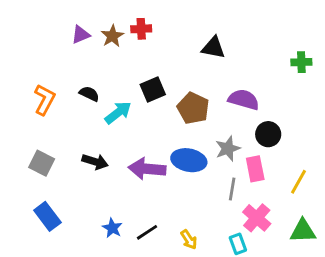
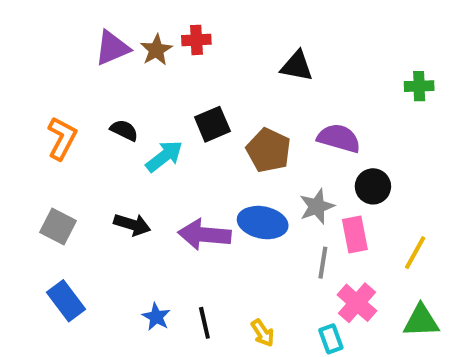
purple triangle: (81, 35) -> (112, 48), size x1.4
black line: (147, 232) -> (204, 323), turned -70

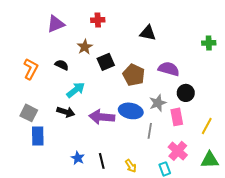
brown star: (156, 50) -> (85, 47), moved
cyan arrow: (164, 156) -> (76, 90), moved
gray line: (323, 263) -> (150, 131), moved
blue rectangle: (66, 301) -> (38, 136), moved, turned 36

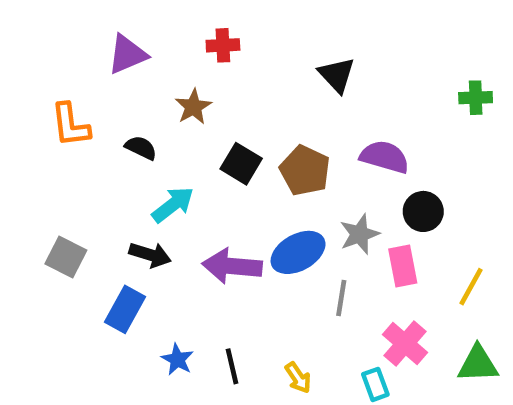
black triangle: (148, 33) -> (337, 75), turned 36
black square: (106, 62) -> (241, 164), moved, turned -36
orange L-shape: (31, 69) -> (70, 125), moved, turned 145
blue ellipse: (131, 111) -> (298, 252), turned -40
blue rectangle: (38, 136) -> (125, 309), moved, turned 30

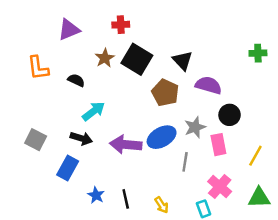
black triangle: (337, 75) -> (183, 60), moved
black square: (241, 164) -> (137, 59), moved, size x1.4

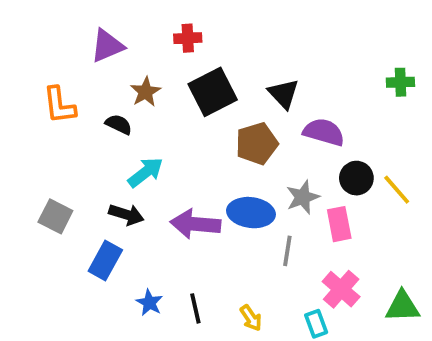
brown star: (105, 58) -> (146, 92), moved
black square: (137, 59) -> (213, 92), turned 32
brown pentagon: (165, 93) -> (257, 144), turned 30
blue ellipse: (162, 137) -> (251, 213), turned 36
yellow line: (255, 156) -> (397, 190), moved, turned -70

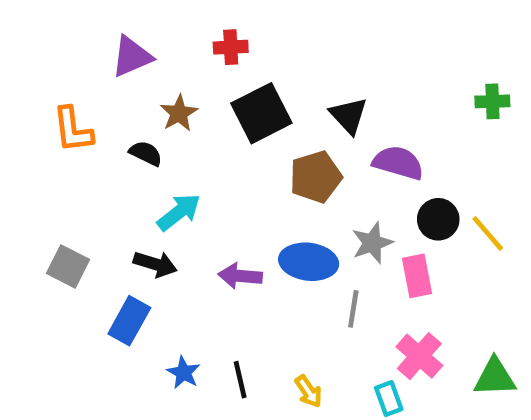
purple arrow: (195, 224) -> (240, 276), size x0.7

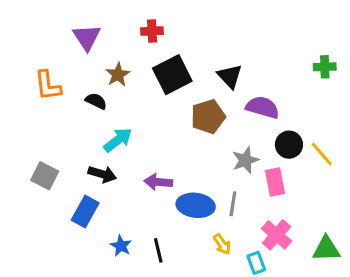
purple triangle: (132, 57) -> (87, 37), turned -40
blue ellipse: (309, 262) -> (196, 205), moved
yellow arrow: (309, 391) -> (222, 244), moved

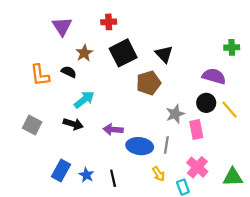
orange L-shape: (48, 86) -> (40, 75), moved
purple semicircle: (263, 107) -> (214, 76), moved
blue rectangle: (85, 212) -> (61, 170), moved

